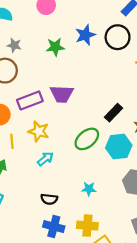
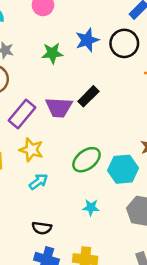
purple rectangle: (30, 100) -> (22, 114), turned -30
black rectangle: (113, 113) -> (88, 96), moved
cyan star: (89, 189) -> (91, 207), moved

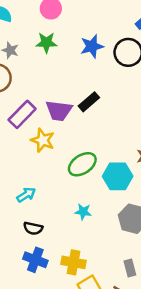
green star: (52, 53) -> (46, 43), moved
yellow star: (31, 150) -> (43, 140), moved
cyan arrow: (38, 182) -> (26, 195), moved

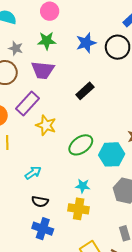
purple trapezoid: (59, 111) -> (43, 70), moved
yellow cross: (74, 262) -> (79, 209), moved

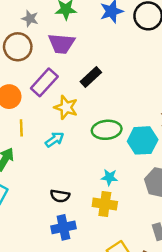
black rectangle: (85, 91) -> (91, 77), moved
green ellipse: (81, 145) -> (107, 130), turned 30
cyan arrow: (33, 173) -> (55, 139), moved
blue cross: (43, 229) -> (63, 227), turned -30

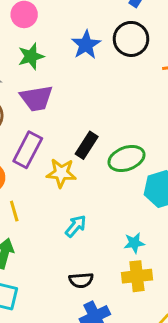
black rectangle: (91, 77) -> (87, 145), moved
green ellipse: (107, 130) -> (126, 158), moved
cyan arrow: (55, 139) -> (76, 226), moved

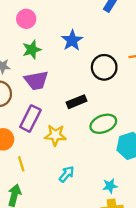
black circle: (131, 39) -> (104, 67), moved
black rectangle: (87, 145) -> (76, 102), moved, turned 36

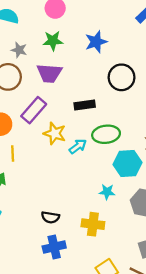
cyan arrow: (67, 174) -> (78, 146), moved
cyan star: (110, 186) -> (107, 192), moved

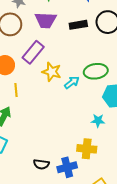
black rectangle: (85, 105) -> (78, 25), moved
black semicircle: (50, 217) -> (41, 164), moved
blue cross: (54, 247) -> (67, 167), moved

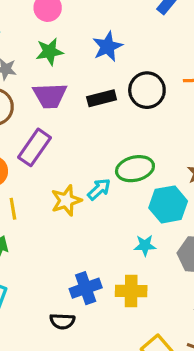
yellow star: (52, 72) -> (66, 200), moved, turned -30
blue cross: (67, 167) -> (86, 288), moved

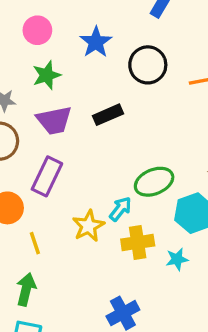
blue star: (107, 47) -> (96, 42), moved
black circle: (147, 90) -> (148, 65), moved
yellow cross: (131, 291) -> (138, 243), moved

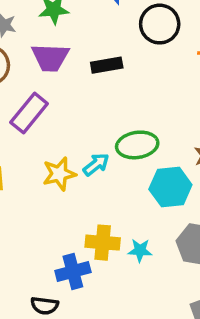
yellow cross: (138, 243) -> (103, 243), moved
cyan star: (177, 259) -> (140, 250), moved

